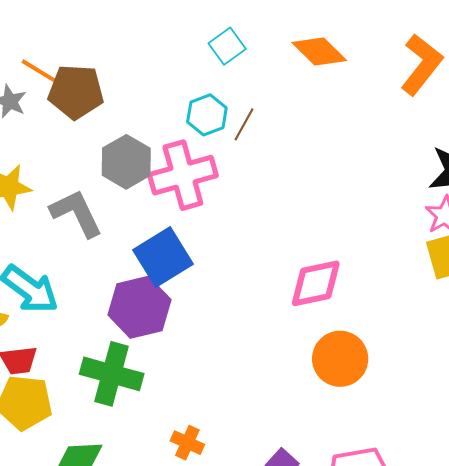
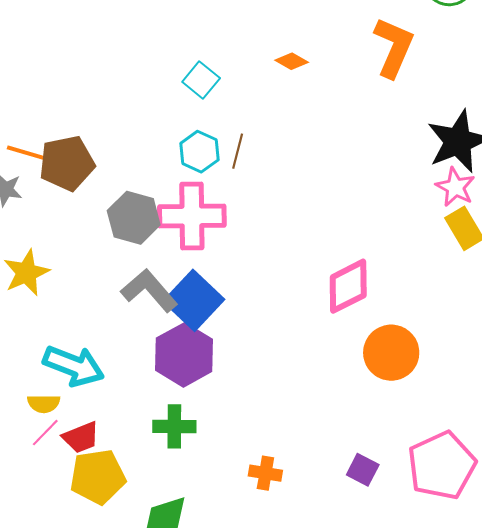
orange diamond: (319, 52) -> (292, 61), size x0.6
pink cross: (183, 175) -> (192, 216), turned 30
gray L-shape: (76, 213) -> (149, 290), moved
green cross: (112, 374) -> (174, 426), size x0.7

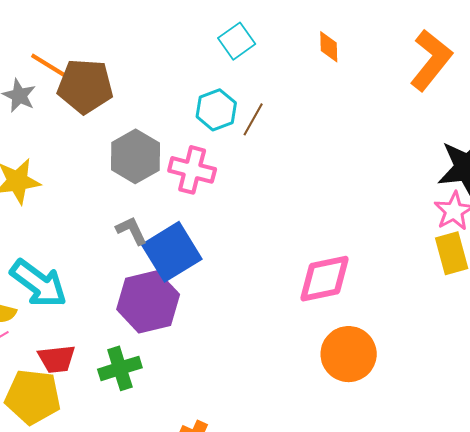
orange diamond: (292, 61) -> (329, 47), turned 44
pink cross: (192, 216) -> (192, 170), size x0.7
gray L-shape: (149, 290) -> (131, 231), size x0.6
green cross: (174, 426) -> (120, 368), turned -33
red trapezoid: (81, 437) -> (57, 359), moved

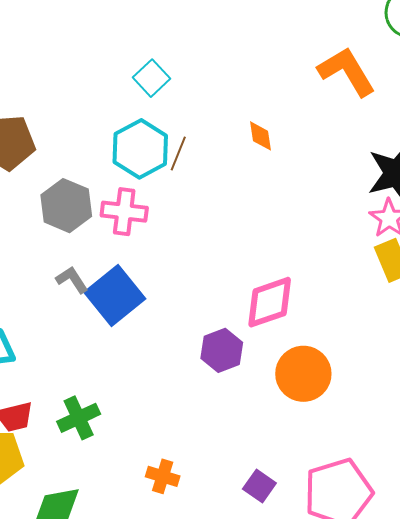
orange diamond: (329, 47) -> (261, 136), moved
orange L-shape: (431, 60) -> (347, 71), turned -62
cyan hexagon: (216, 110) -> (140, 149), size x1.4
purple hexagon: (148, 302) -> (222, 350), moved, size x0.7

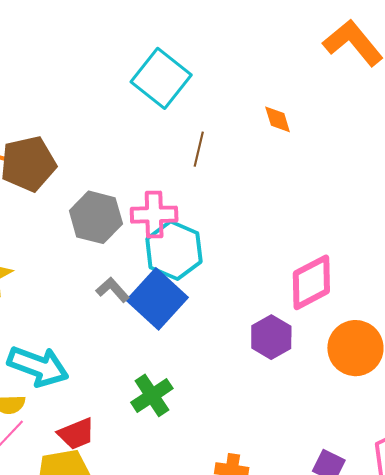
cyan square: (152, 78) -> (161, 78), size x1.6
cyan hexagon: (140, 149) -> (174, 250), moved
green cross: (79, 418) -> (152, 395), moved

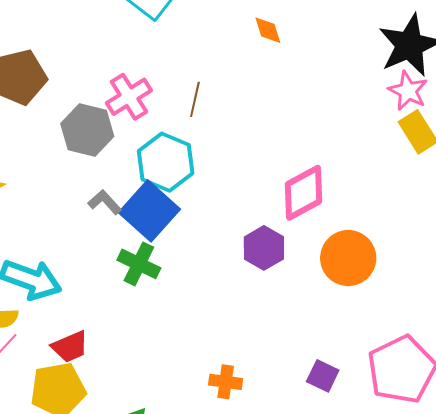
brown line: (199, 149) -> (195, 99), moved
pink cross: (154, 215) -> (129, 97), moved, turned -30
green cross: (152, 395) -> (139, 264), moved, turned -30

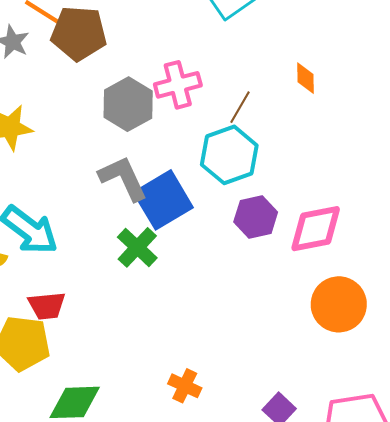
orange diamond: (268, 30) -> (305, 78), moved
cyan hexagon: (166, 162) -> (229, 155), moved
gray L-shape: (105, 202) -> (123, 178), size x1.6
purple hexagon: (264, 248) -> (256, 217), moved

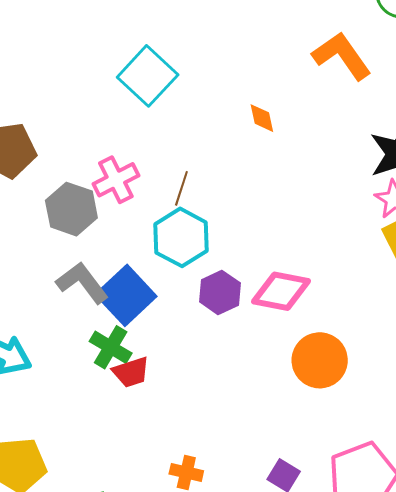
orange diamond: (305, 78) -> (262, 118), moved
pink diamond: (316, 229) -> (281, 291), turned 34
red trapezoid: (47, 306) -> (131, 372), moved

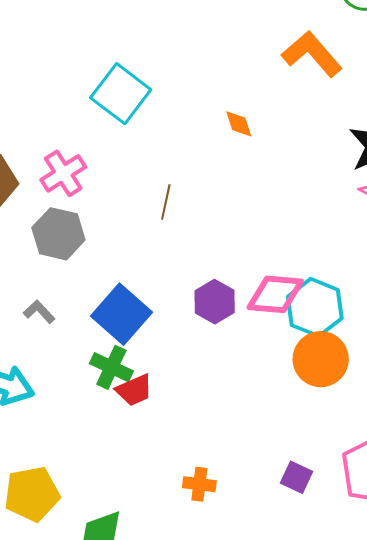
pink cross: (116, 180) -> (63, 173), moved
cyan hexagon: (181, 237) -> (315, 307), moved
gray L-shape: (82, 283) -> (39, 312), moved, size x0.6

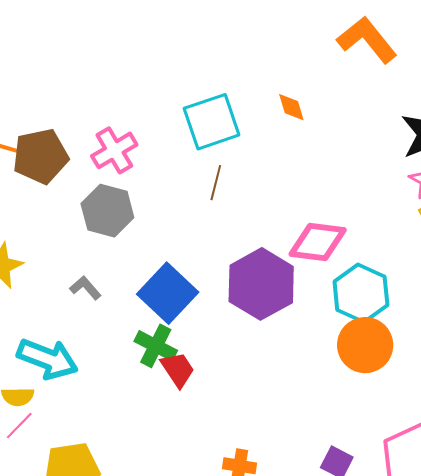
cyan square: (121, 94) -> (212, 122), moved, turned 32
pink diamond: (275, 294) -> (318, 242), moved
purple hexagon: (215, 302) -> (261, 284), size x1.6
red trapezoid: (134, 390) -> (178, 369), turned -102

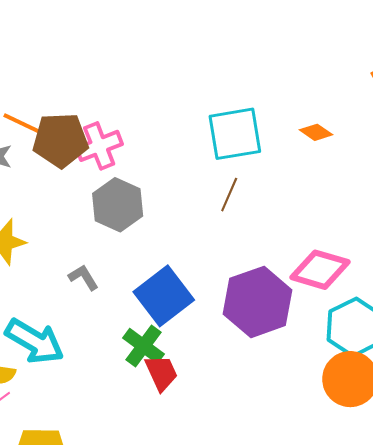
orange diamond: (291, 107) -> (316, 132), turned -48
pink cross: (114, 150) -> (99, 146), moved

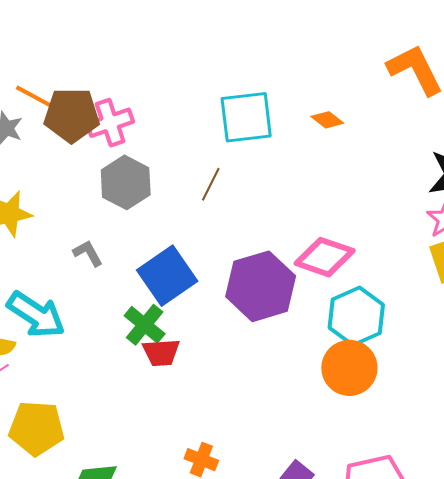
brown line: (229, 195) -> (211, 184), moved
red trapezoid: (161, 373) -> (161, 352), turned 108

